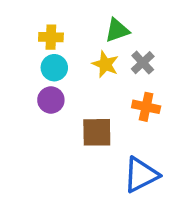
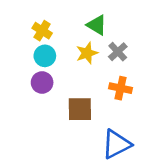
green triangle: (117, 30) -> (97, 25), turned 50
yellow cross: (51, 37) -> (42, 31), turned 30
yellow star: (105, 64) -> (87, 53), turned 30

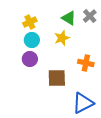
yellow cross: (42, 31) -> (30, 22), turned 32
gray cross: (118, 52) -> (90, 16), moved

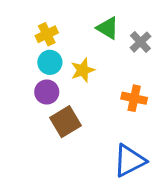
gray cross: (90, 16) -> (140, 42), moved
yellow star: (62, 38) -> (83, 70), moved
brown square: (57, 78) -> (66, 122), moved, turned -30

